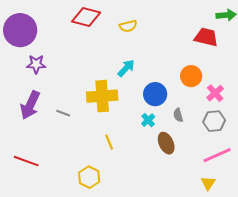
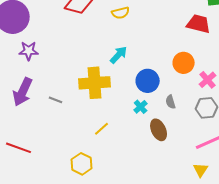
yellow line: (109, 142) -> (102, 129), turned 70

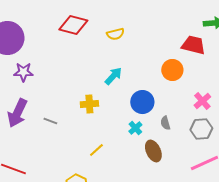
orange circle: (184, 63) -> (172, 70), moved
yellow cross: (95, 83) -> (89, 104), size x0.6

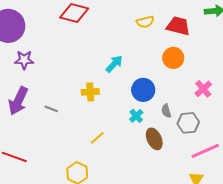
yellow semicircle: (115, 34) -> (145, 22), moved
red trapezoid: (193, 45) -> (178, 26), moved
gray hexagon: (201, 129) -> (188, 123), moved

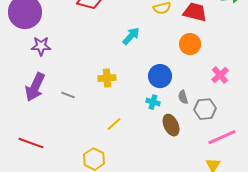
cyan arrow: (114, 64) -> (131, 36), moved
cyan cross: (136, 116) -> (153, 102), turned -32

